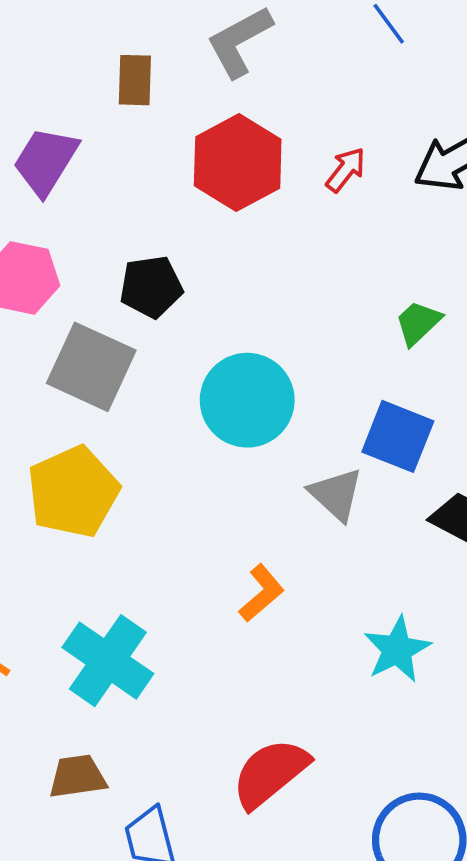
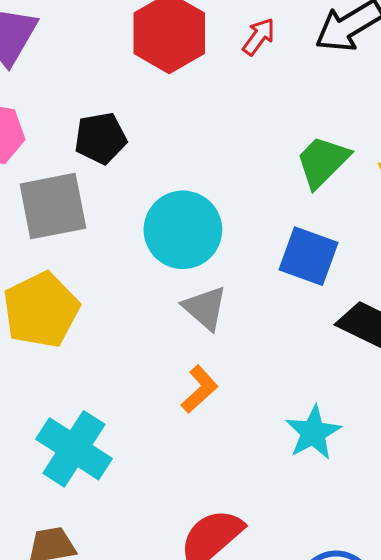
green trapezoid: (418, 323) -> (322, 162), size x1.4
gray square: (91, 367) -> (53, 206), turned -34
gray triangle: (336, 494) -> (205, 308), moved

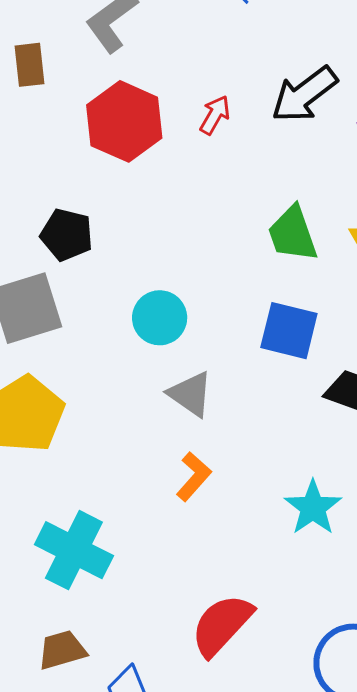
black pentagon: (101, 138) -> (67, 235), turned 30
green trapezoid: (322, 162) -> (293, 234), turned -58
cyan circle: (183, 230) -> (160, 318), size x0.7

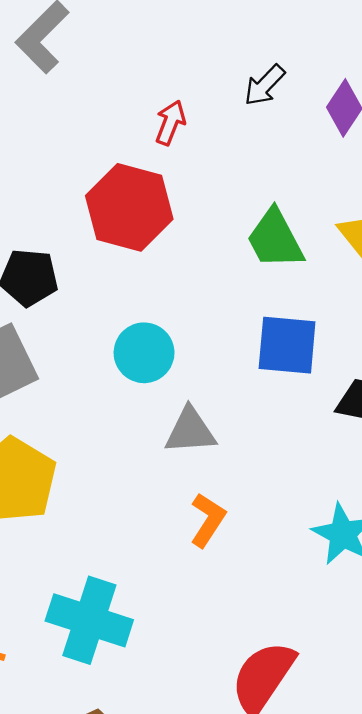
black arrow: (304, 94) -> (265, 85), size x0.6
red hexagon: (124, 121) -> (129, 207), moved
gray triangle: (190, 394) -> (190, 431), turned -30

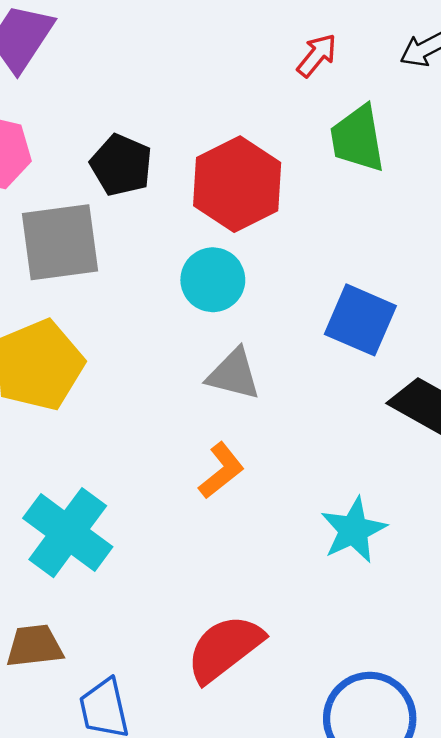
red hexagon: (129, 207) -> (237, 184), moved
green trapezoid: (275, 239) -> (358, 139), moved

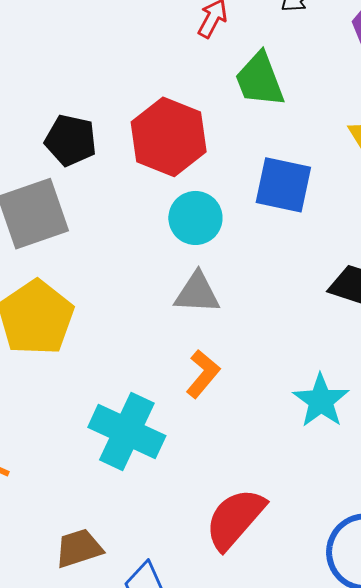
cyan circle: (213, 280) -> (195, 218), moved
blue square: (360, 320) -> (283, 185), moved
cyan cross: (68, 533) -> (127, 432), moved

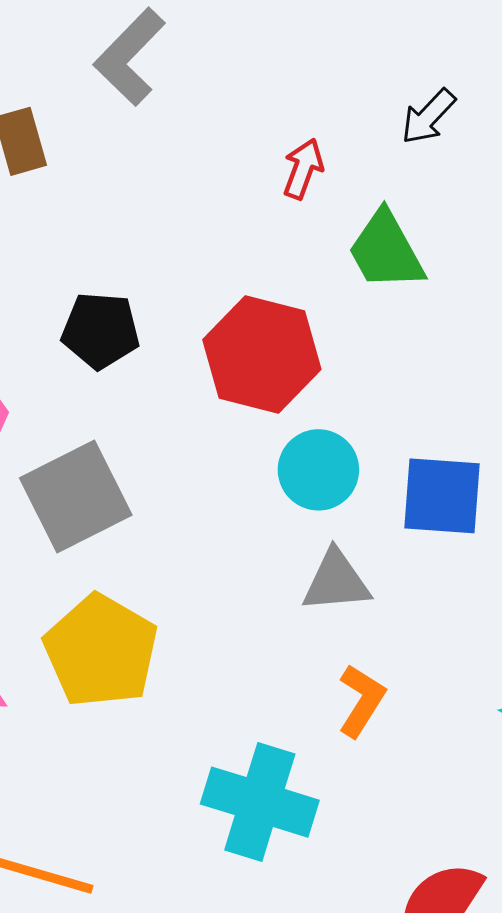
black pentagon: (71, 140) -> (101, 330), moved
blue square: (283, 185) -> (442, 496), moved

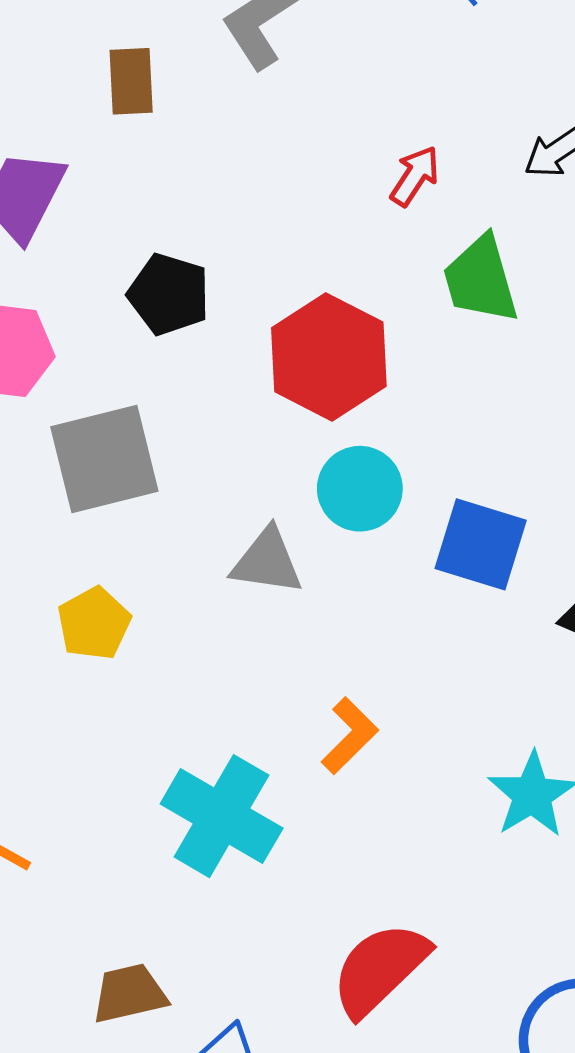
gray triangle: (336, 581) -> (267, 561), moved
yellow pentagon: (101, 651) -> (94, 623), size x0.6

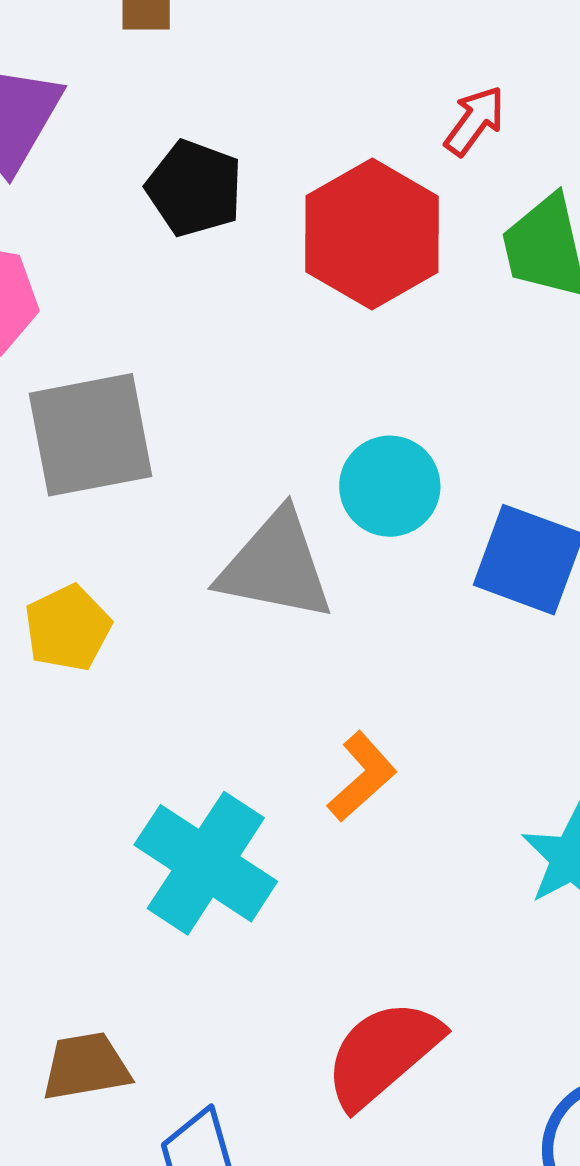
black pentagon: (169, 294) -> (194, 188), moved
red hexagon: (329, 357) -> (372, 234), moved
gray triangle: (267, 561) -> (276, 566), size x1.4

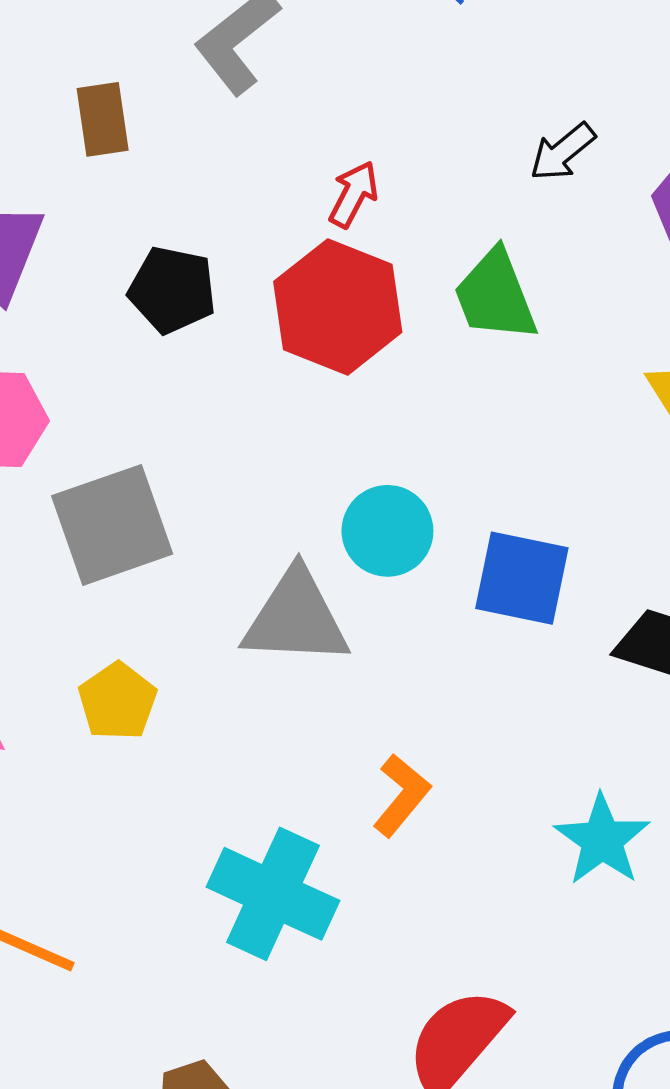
red arrow: (475, 121) -> (354, 194), moved

